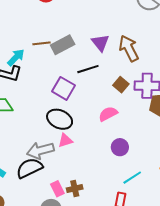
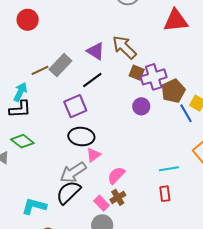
brown square: (121, 85) -> (137, 73), moved
purple square: (64, 88) -> (75, 106), turned -35
pink semicircle: (108, 114) -> (116, 175), moved
purple circle: (120, 147) -> (141, 106), moved
cyan line: (132, 178) -> (169, 169), turned 42

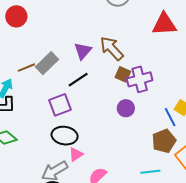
purple triangle: (96, 51) -> (83, 51), turned 36
brown pentagon: (173, 91) -> (164, 141), moved

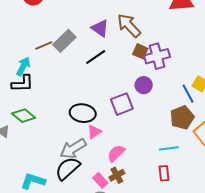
purple triangle: (83, 51) -> (100, 28), turned -36
purple square: (60, 105) -> (122, 104), moved

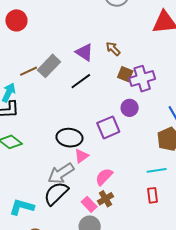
brown arrow: (129, 26) -> (113, 49), size x0.6

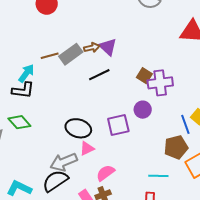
brown arrow: (113, 49) -> (92, 48), moved, turned 112

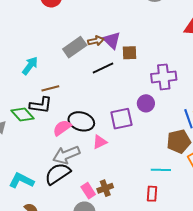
brown line: (50, 56) -> (50, 88), moved
brown square: (144, 76) -> (129, 53), moved, turned -35
black L-shape: (23, 90) -> (41, 105), moved
pink triangle: (87, 148) -> (100, 142), moved
pink semicircle: (105, 173) -> (62, 128), moved

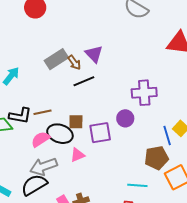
brown arrow: (96, 41) -> (74, 63), moved, turned 63
brown square: (129, 53) -> (76, 122), moved
brown line: (50, 88) -> (42, 112), moved

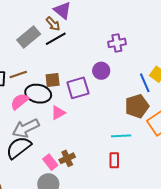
gray rectangle: (56, 59) -> (29, 37), moved
brown arrow: (74, 63) -> (53, 24), moved
purple cross: (144, 93) -> (117, 43), size x0.7

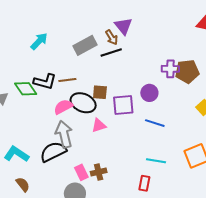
blue line: (145, 83) -> (155, 123), moved, turned -60
brown pentagon: (137, 106) -> (187, 71), moved
gray arrow: (26, 128) -> (64, 134), turned 92

